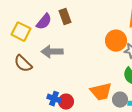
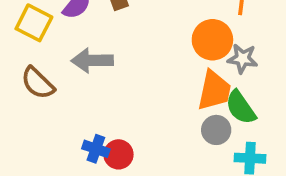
orange trapezoid: (101, 92) -> (214, 91), moved, turned -65
gray circle: (120, 100) -> (216, 130), moved

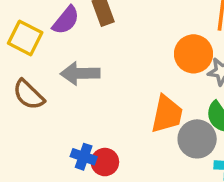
orange trapezoid: (214, 91) -> (167, 114), moved
gray circle: (216, 130) -> (197, 139), size x1.4

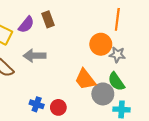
orange trapezoid: (167, 114) -> (85, 79), turned 130
red circle: (105, 162) -> (58, 107), moved

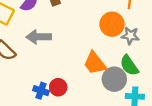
red circle: (58, 107) -> (58, 87), moved

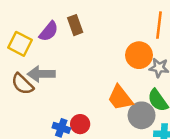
gray arrow: (39, 37) -> (41, 74), moved

